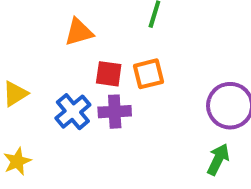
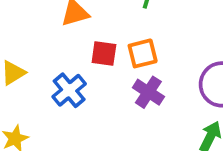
purple cross: (115, 112) -> (148, 92), moved, turned 36

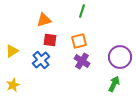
red square: (104, 53) -> (50, 40), moved

